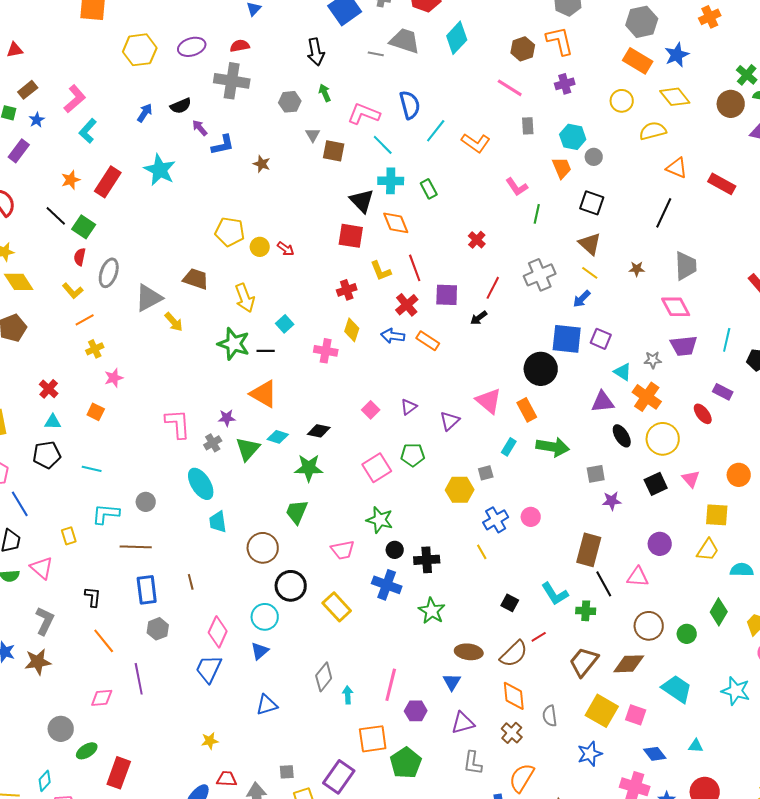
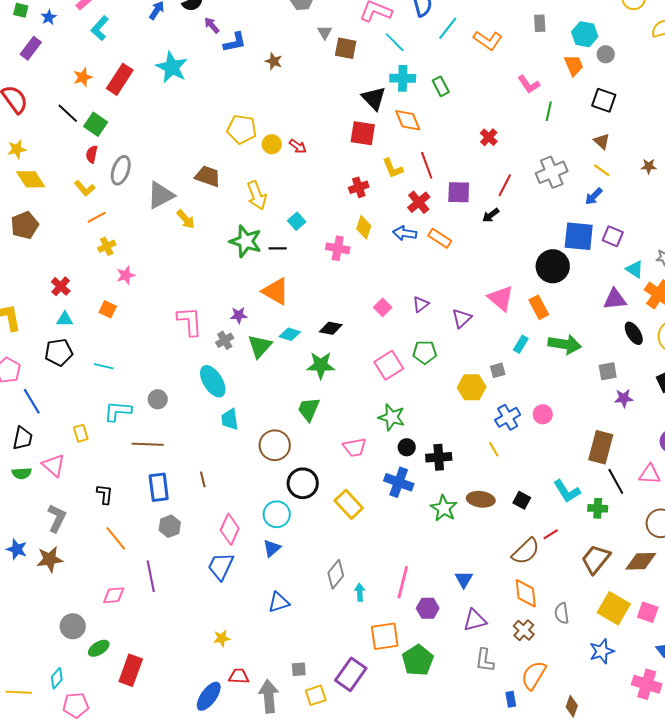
brown triangle: (590, 244) -> (602, 141), size x0.7
brown ellipse: (469, 652) -> (481, 499), moved

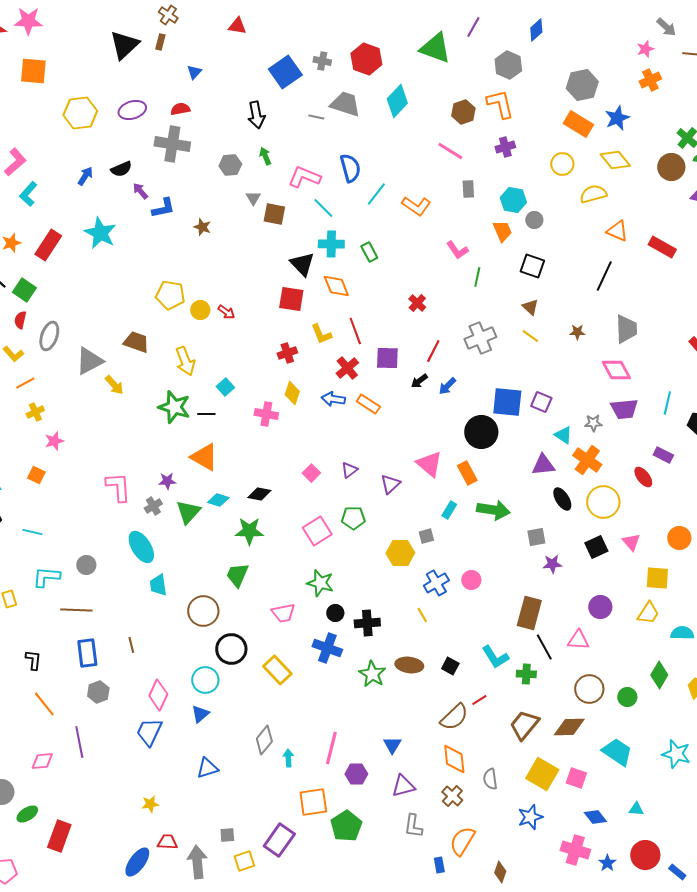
blue arrow: (594, 196) -> (447, 386), moved

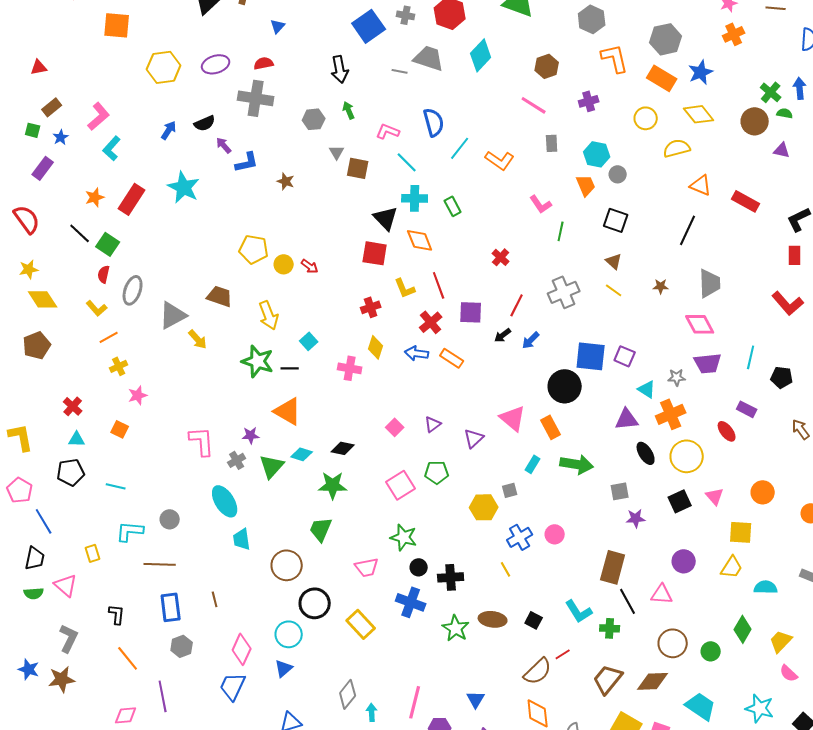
orange L-shape: (500, 104) -> (615, 58), moved
pink L-shape: (304, 177) -> (388, 131), size x0.7
orange cross: (587, 460) -> (671, 414), turned 32

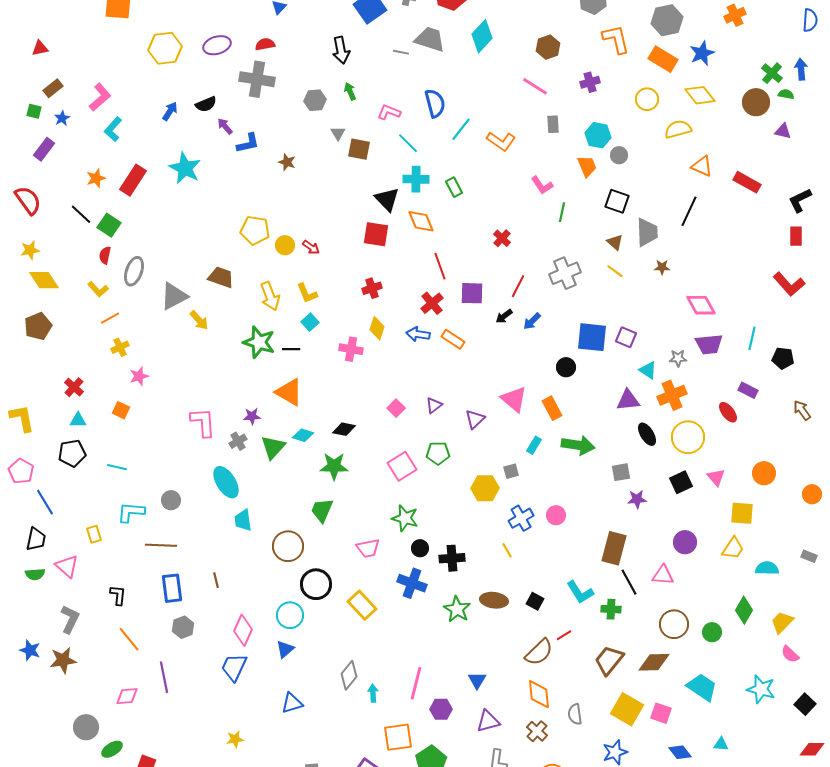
gray trapezoid: (710, 283) -> (647, 232), moved
yellow L-shape: (405, 288) -> (307, 293), moved
black circle: (565, 386) -> (566, 367), size x0.6

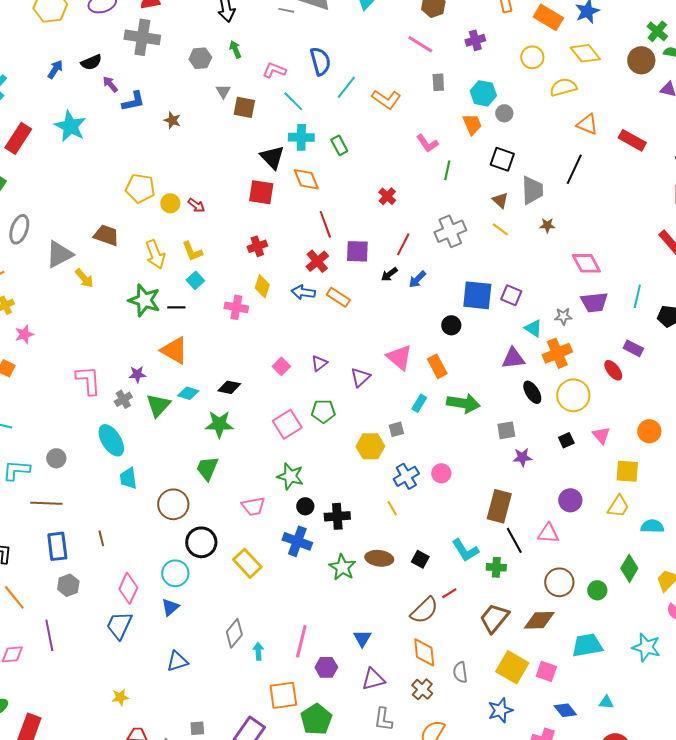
black square: (681, 482) -> (566, 440), size x0.7
cyan trapezoid: (702, 687) -> (587, 645), turned -44

